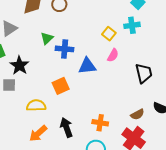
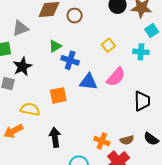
yellow square: (109, 34) -> (108, 45), moved
pink semicircle: (113, 55) -> (116, 77), size x1.5
orange cross: (100, 123) -> (102, 141), moved
orange arrow: (38, 133) -> (13, 131), moved

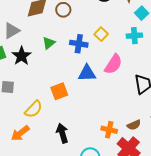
blue cross: (70, 60) -> (79, 44), moved
black star: (22, 67) -> (22, 56), moved
yellow semicircle: (30, 109) -> (33, 109), turned 132

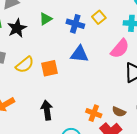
pink semicircle: (113, 64) -> (120, 49), moved
yellow semicircle: (33, 109) -> (25, 65), moved
brown semicircle: (134, 125) -> (119, 112), turned 40

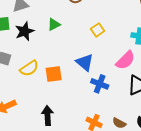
yellow square: (99, 17) -> (98, 30), moved
blue cross: (75, 24) -> (100, 84), moved
blue triangle: (79, 54) -> (85, 62), turned 30

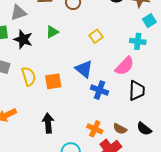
black star: (25, 31) -> (23, 39), turned -30
yellow semicircle: (29, 68) -> (29, 76), turned -72

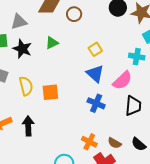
blue triangle: (84, 69) -> (95, 74), moved
black arrow: (48, 123) -> (28, 126), moved

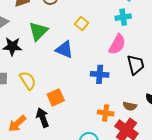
green triangle: (52, 43) -> (38, 31), size x1.5
blue triangle: (95, 74) -> (64, 49), moved
orange square: (50, 92) -> (56, 97), moved

